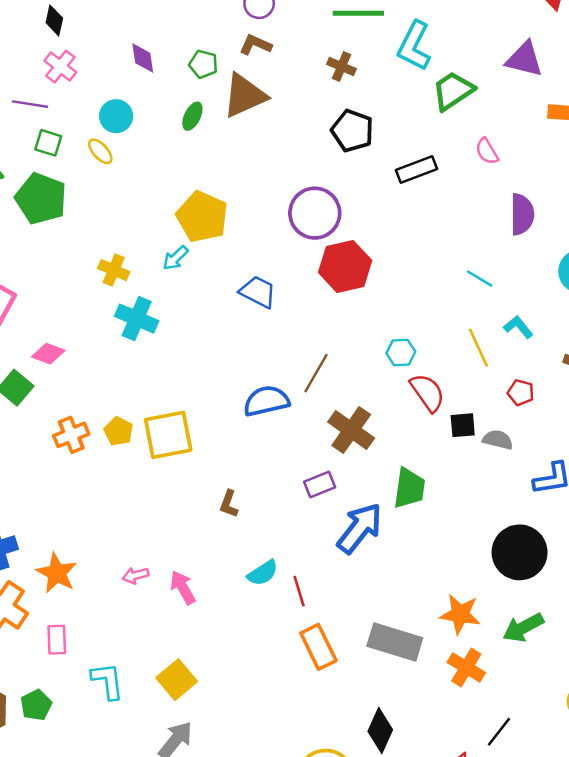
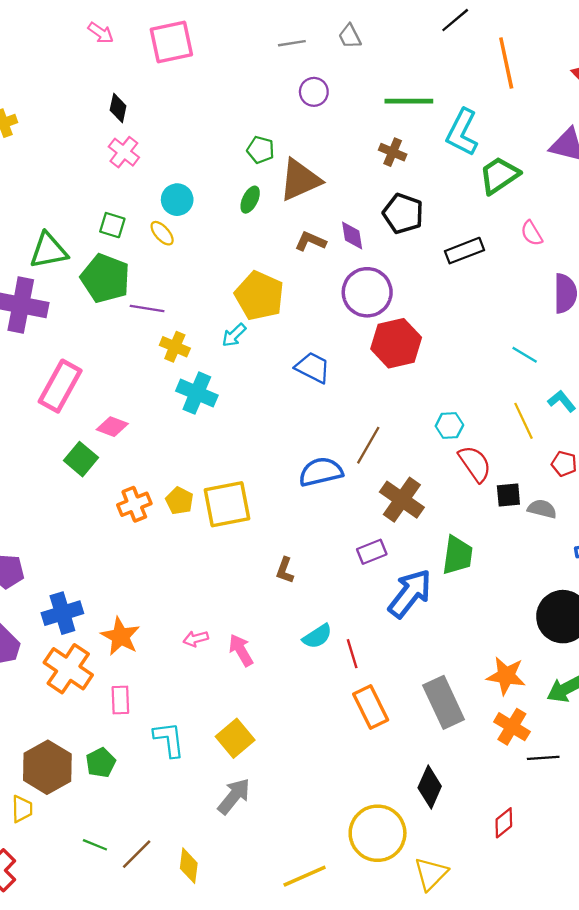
brown L-shape: (255, 45) -> (310, 241), moved
purple diamond: (143, 58) -> (352, 236), moved
purple line: (30, 104) -> (147, 308), moved
gray rectangle: (395, 642) -> (444, 702), turned 48
black line: (499, 732) -> (543, 758), moved, turned 48

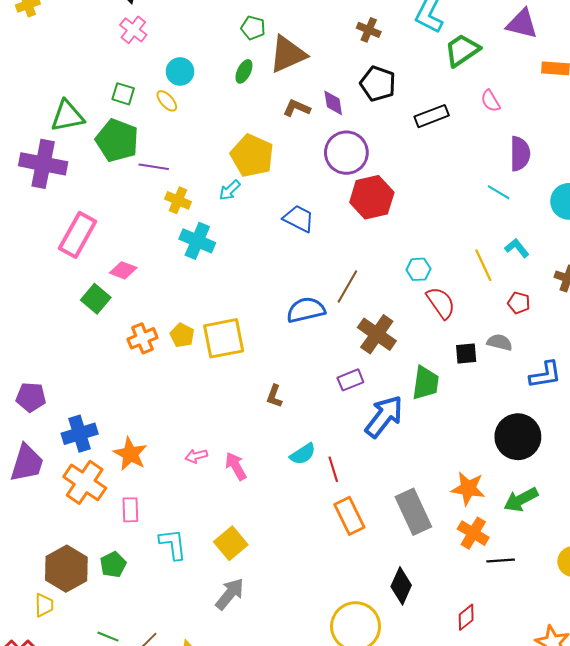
cyan line: (525, 355) -> (499, 192), moved
black square: (508, 495) -> (466, 354), moved

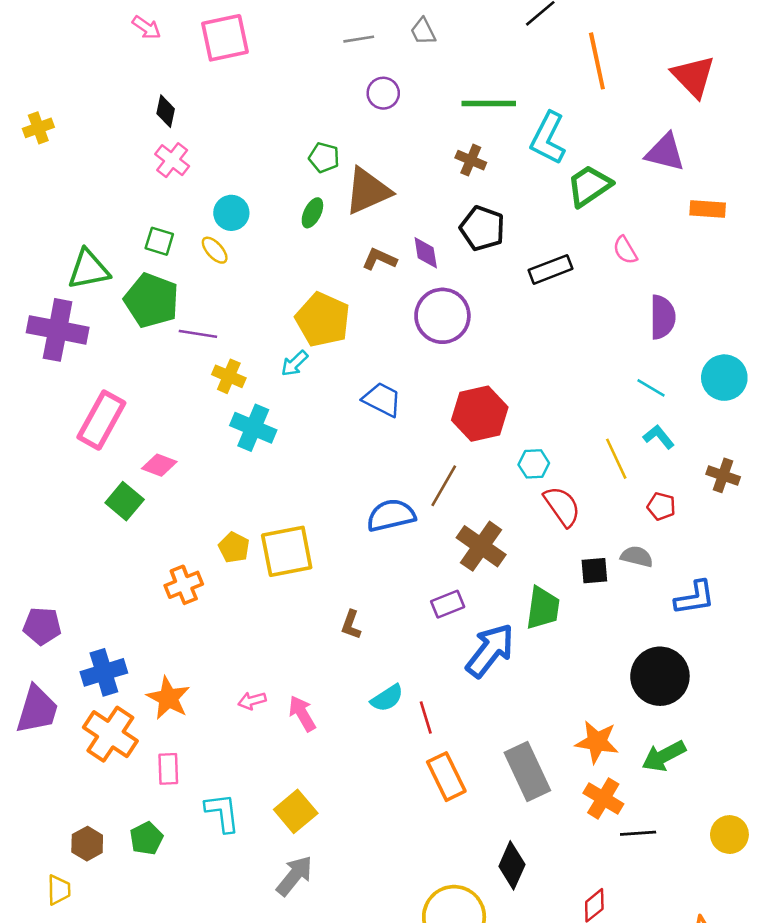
cyan line: (499, 192) -> (651, 388), moved
red hexagon: (372, 197) -> (480, 414), moved
orange cross: (142, 338) -> (184, 585), moved
brown hexagon: (66, 569) -> (87, 844), size x0.6

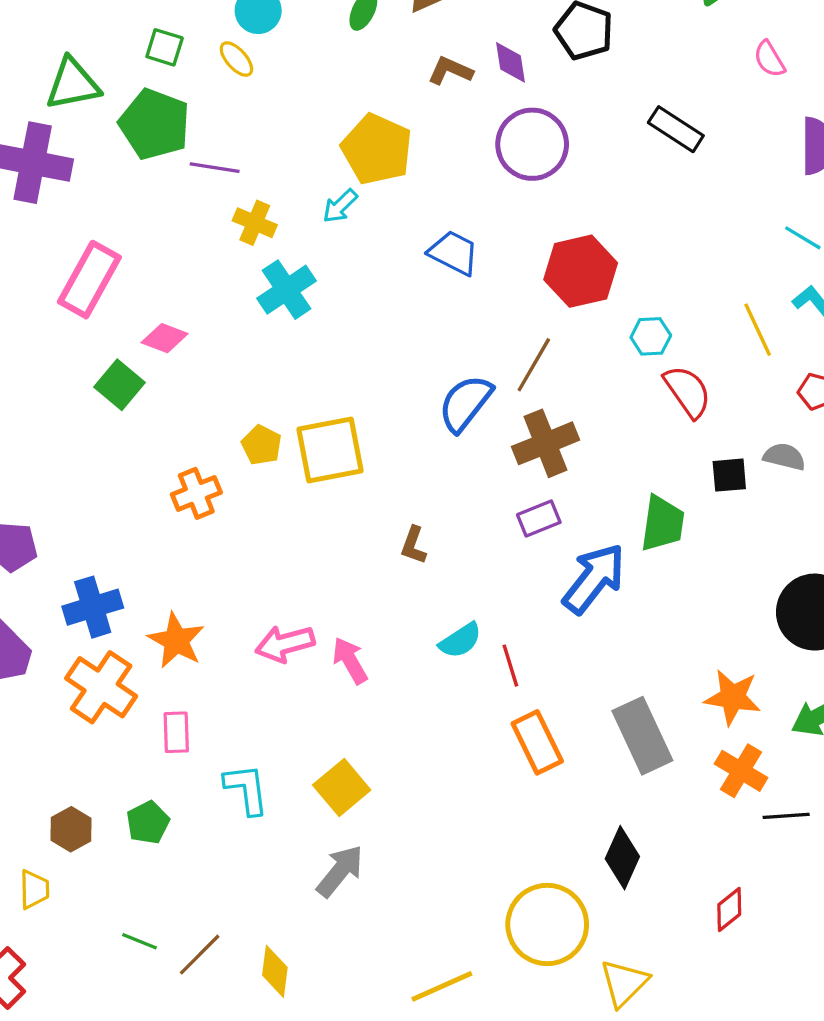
black rectangle: (551, 269) -> (676, 129), moved, turned 54
cyan cross: (253, 428) -> (287, 290), turned 33
blue semicircle: (391, 515) -> (465, 403), turned -39
brown cross: (481, 546) -> (546, 443), moved, turned 33
pink arrow: (252, 701) -> (285, 644), size x1.6

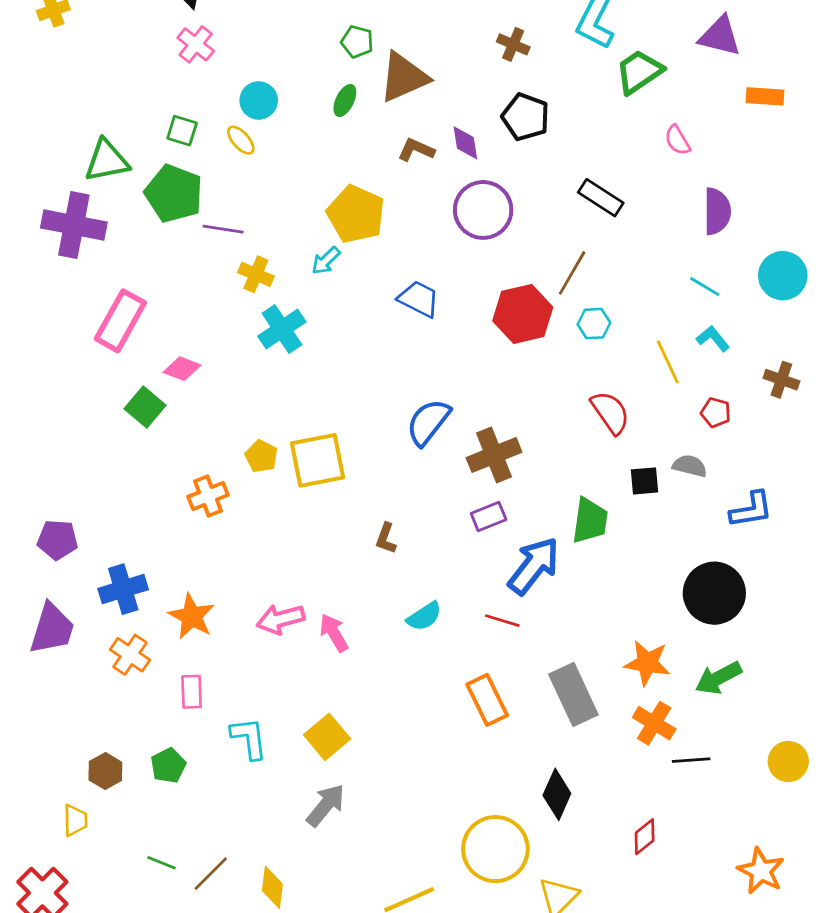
cyan hexagon: (651, 336) -> (594, 324), moved
brown line: (534, 365) -> (572, 273), moved
red line: (510, 666) -> (502, 621), moved, turned -56
orange cross: (101, 687) -> (130, 655), size x0.7

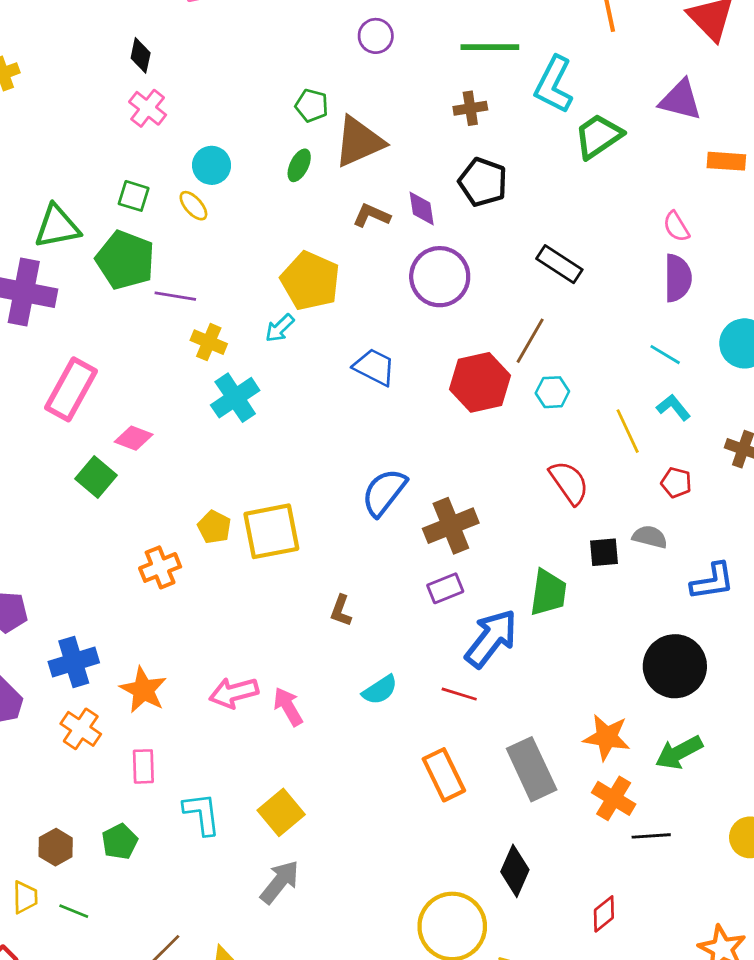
brown cross: (513, 44) -> (470, 108), turned -32
pink semicircle: (677, 140) -> (676, 227), moved
green line: (161, 863) -> (74, 911), moved

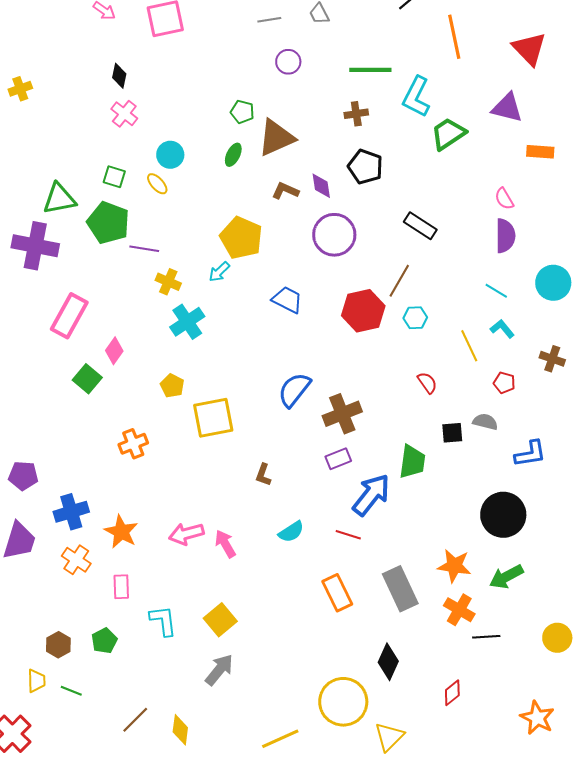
pink diamond: (134, 438) -> (114, 351), turned -76
red semicircle: (569, 483) -> (427, 383), size x0.7
yellow pentagon: (214, 527) -> (172, 386), moved

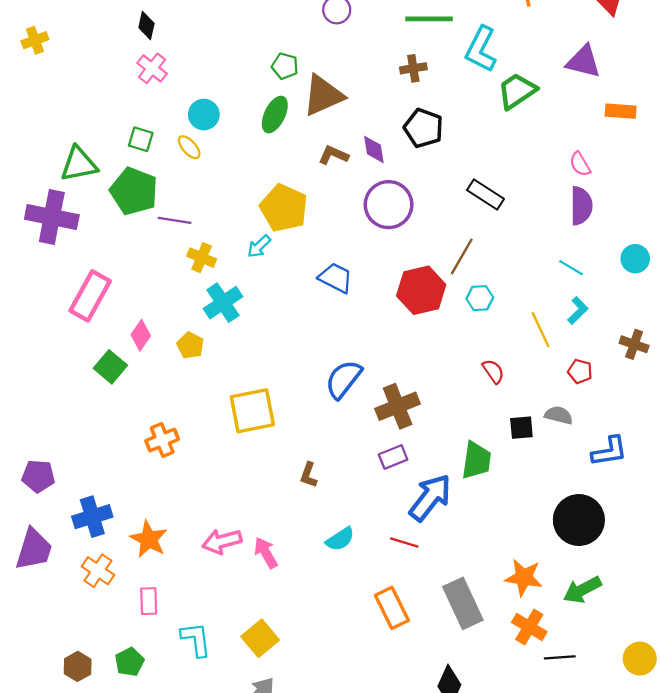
green ellipse: (233, 155) -> (275, 115), size x1.4
cyan circle: (553, 283) -> (635, 259), size x0.7
cyan L-shape: (502, 329) -> (578, 311), turned 85
yellow pentagon: (172, 386) -> (190, 345), moved

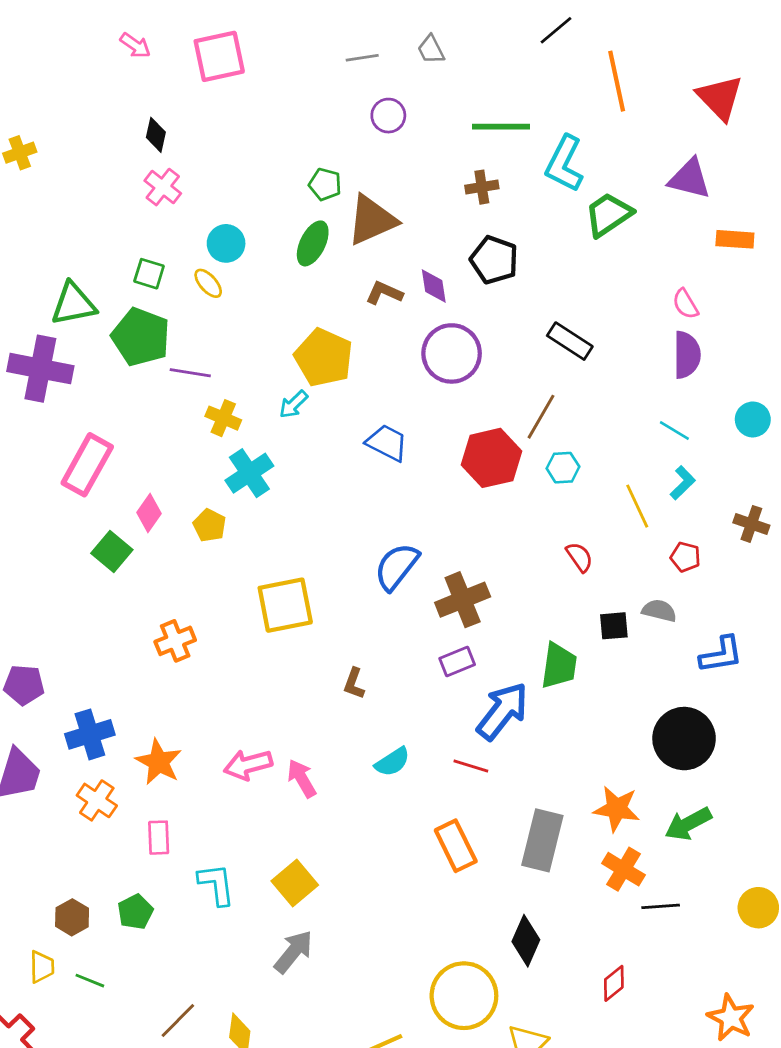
gray rectangle: (463, 603) -> (542, 840), turned 39

